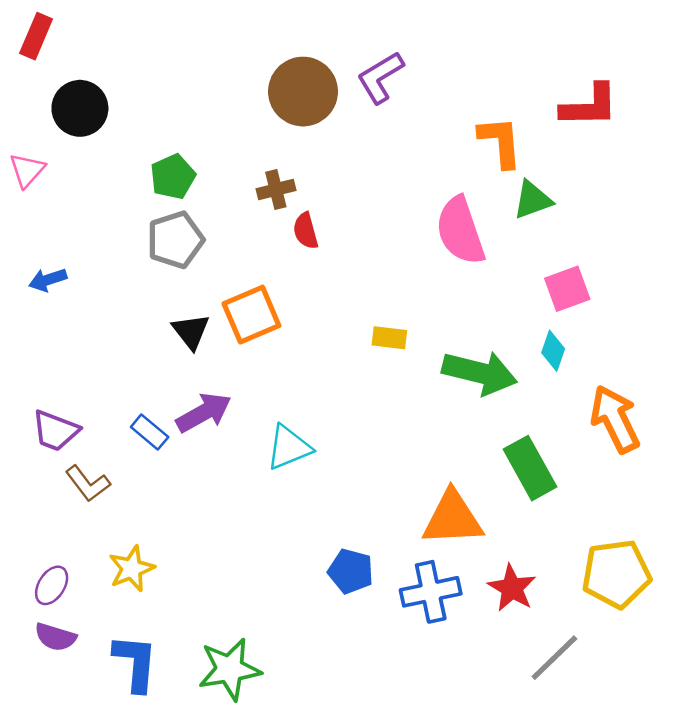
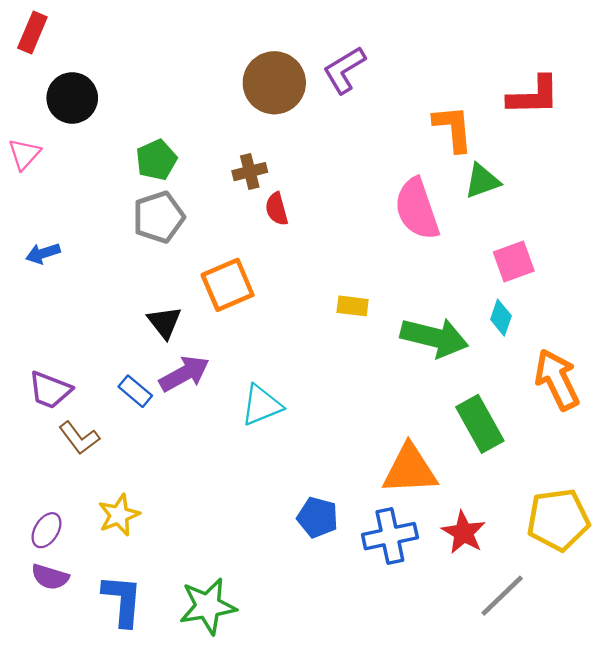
black triangle: (191, 331) -> (164, 322), moved

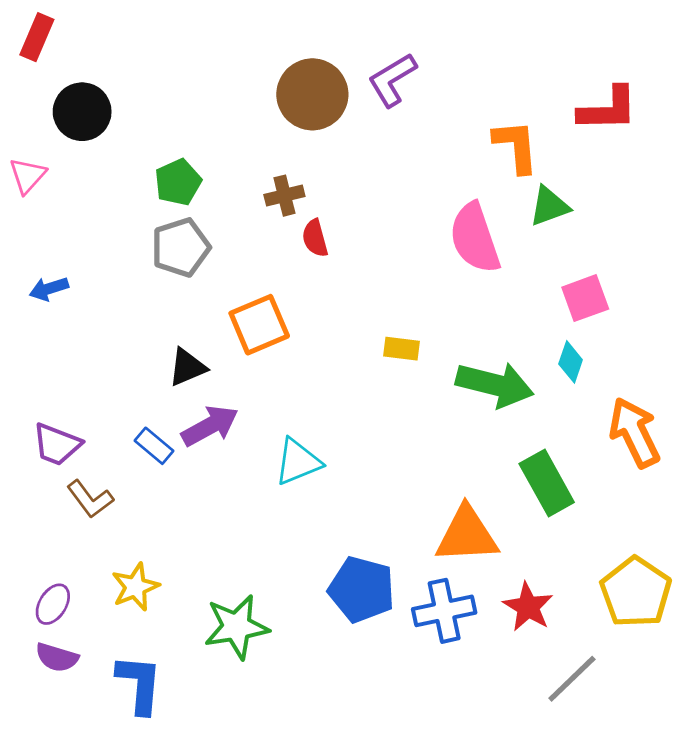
black triangle: (164, 322) -> (187, 367), turned 45
blue pentagon: (318, 517) -> (362, 590), size x1.4
yellow pentagon: (558, 520) -> (636, 592), turned -30
green star: (208, 606) -> (237, 627), moved

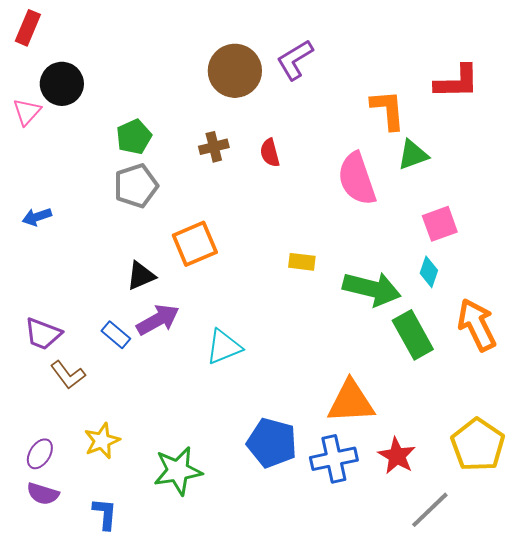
pink triangle: (28, 176) -> (27, 112), moved
red semicircle: (315, 238) -> (270, 153), moved
green rectangle: (547, 483) -> (413, 335), moved
blue L-shape: (139, 684) -> (105, 514), size x0.7

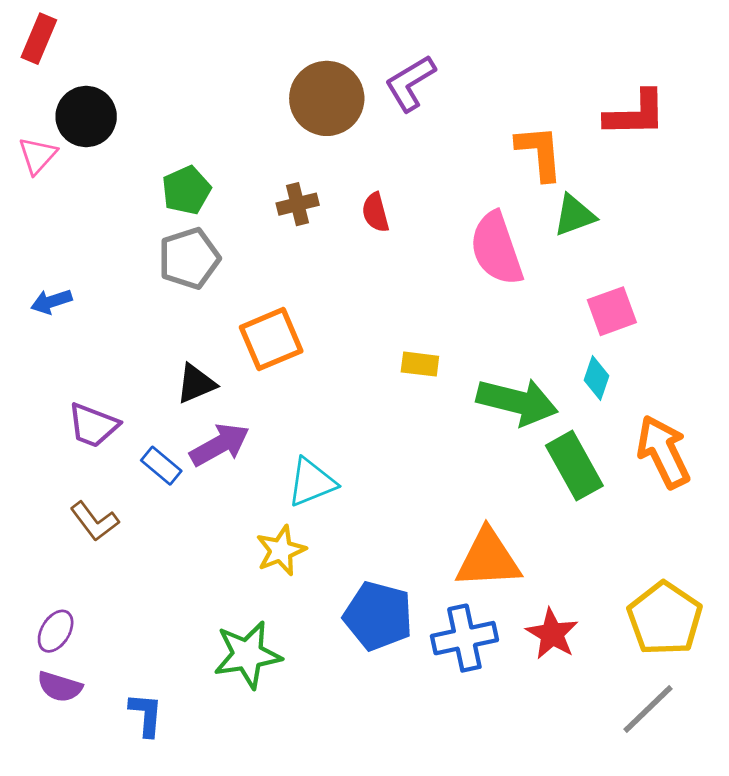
purple trapezoid: (43, 334) -> (93, 425), moved
yellow star: (102, 441) -> (281, 550), moved
gray line: (430, 510) -> (648, 709), moved

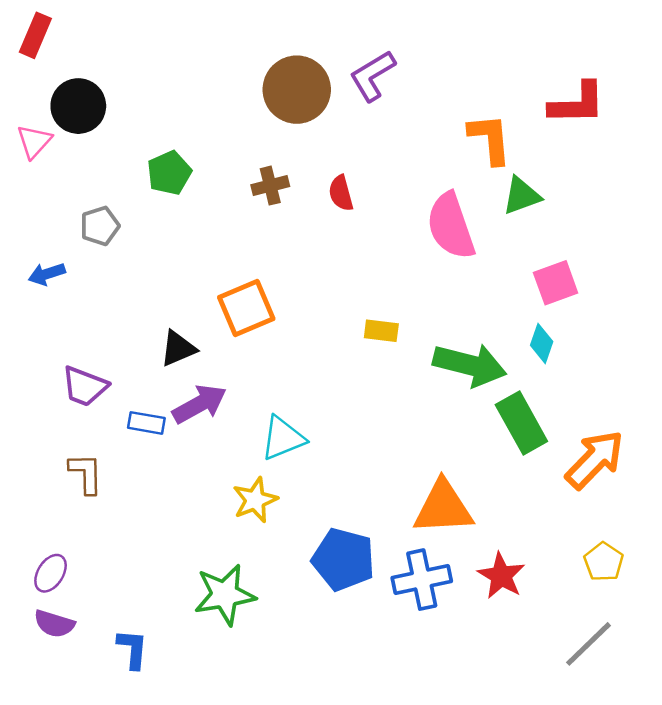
gray pentagon: (189, 258) -> (100, 226), moved, size x0.7
orange arrow: (663, 452) -> (595, 460), moved, turned 70
blue rectangle: (161, 466) -> (146, 423), turned -30
brown L-shape: (94, 521) -> (86, 473), turned -144
yellow pentagon: (665, 619) -> (604, 562), size x0.6

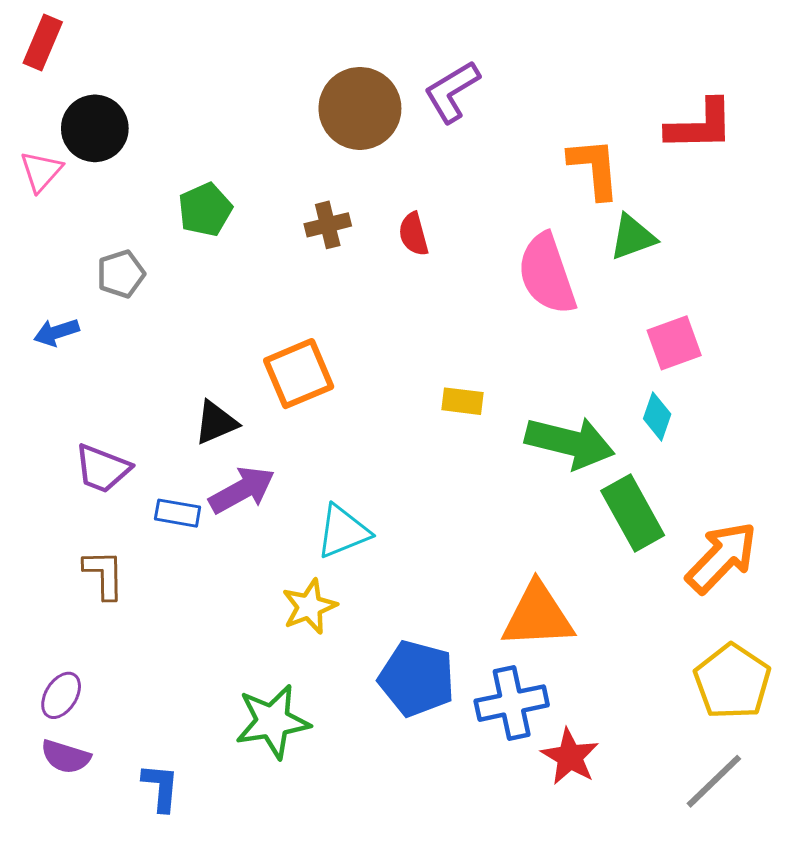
yellow pentagon: (604, 562) -> (732, 682), size x1.6
red star: (501, 576) -> (570, 757), moved

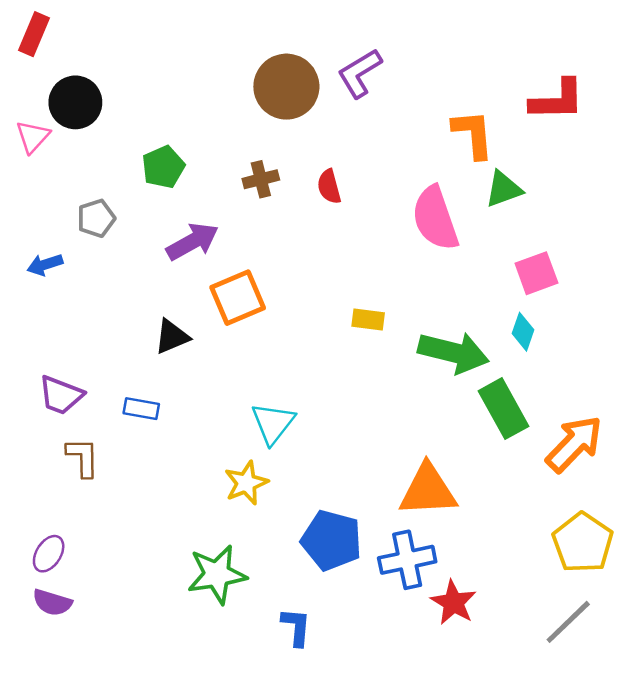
purple trapezoid: (102, 469) -> (61, 395), moved
purple arrow: (242, 490) -> (192, 241), moved
cyan triangle: (343, 531) -> (273, 423), turned -30
blue L-shape: (161, 787) -> (296, 627), moved

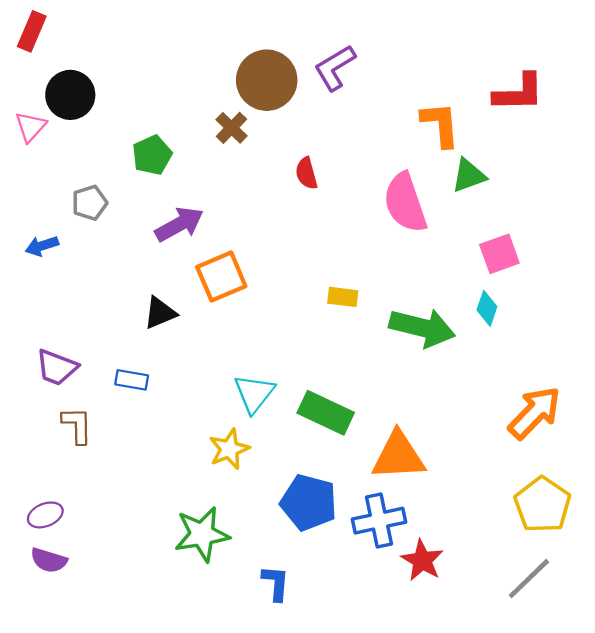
brown cross: (261, 179) -> (231, 128), moved, turned -32
green rectangle: (503, 409) -> (326, 413), moved, turned -36
purple ellipse: (49, 554) -> (45, 515), turned 36

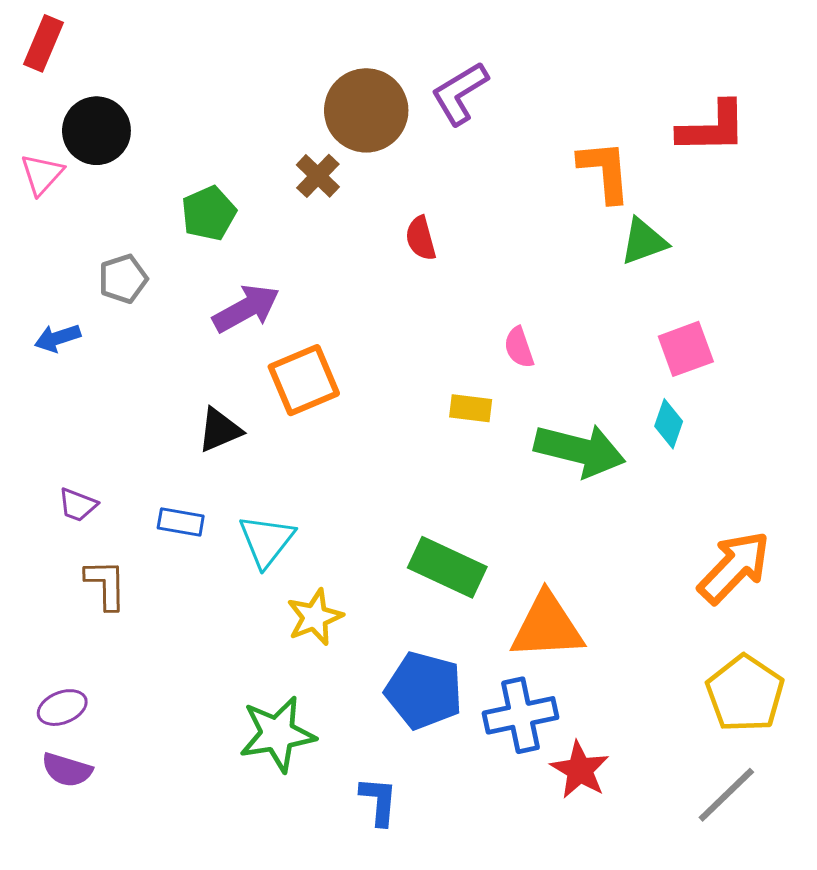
pink semicircle: (405, 203) -> (519, 347), moved, size x0.5
purple trapezoid: (57, 367) -> (78, 505), size x0.7
cyan triangle: (254, 393) -> (266, 541), moved

